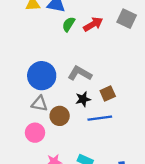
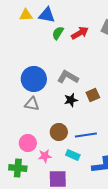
brown circle: (60, 116) -> (59, 132), moved
blue line: (100, 118) -> (86, 135), moved
pink circle: (35, 133) -> (28, 143), moved

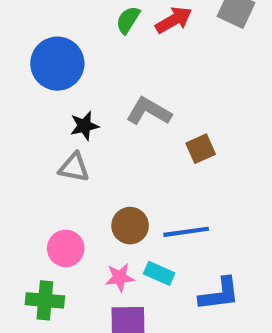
blue circle: (34, 79) -> (57, 64), moved
black star: (71, 100) -> (84, 126), moved
pink star: (45, 156) -> (120, 277), moved

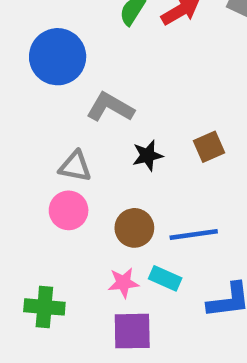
gray L-shape: (149, 111) -> (110, 107), moved
black star: (84, 126) -> (148, 155), moved
pink circle: (66, 248) -> (69, 210), moved

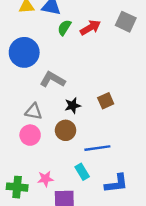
brown circle: (134, 228) -> (66, 130), moved
cyan rectangle: (165, 278) -> (82, 172), turned 35
pink star: (123, 283) -> (45, 179), moved

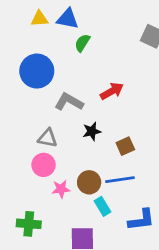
red arrow: (90, 28) -> (112, 91), moved
brown square: (106, 101) -> (125, 146), moved
brown circle: (66, 130) -> (89, 182), moved
pink star: (45, 179) -> (61, 189), moved

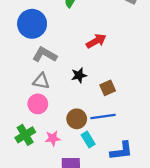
gray L-shape: (69, 102) -> (45, 55), moved
pink star: (61, 189) -> (53, 138), moved
green cross: (29, 224) -> (25, 135), moved, turned -36

